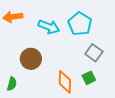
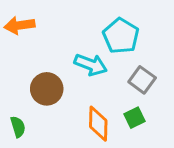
cyan arrow: (49, 27) -> (91, 65), moved
green semicircle: (12, 84) -> (18, 127), turned -32

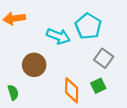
cyan arrow: (91, 65) -> (58, 36), moved

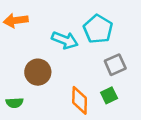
gray square: (104, 58) -> (115, 65), turned 30
green semicircle: (13, 92) -> (14, 103), turned 104

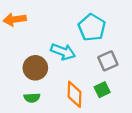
cyan arrow: (65, 40) -> (63, 52), moved
green semicircle: (14, 103) -> (32, 98), moved

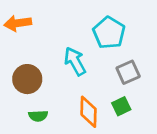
cyan arrow: (63, 52) -> (75, 61), turned -140
brown circle: (35, 68) -> (27, 79), moved

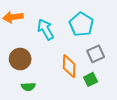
cyan arrow: (75, 61) -> (46, 29), moved
orange diamond: (89, 112) -> (69, 66), moved

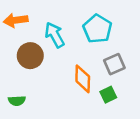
brown circle: (20, 59) -> (30, 56), moved
green semicircle: (28, 87) -> (17, 101), moved

